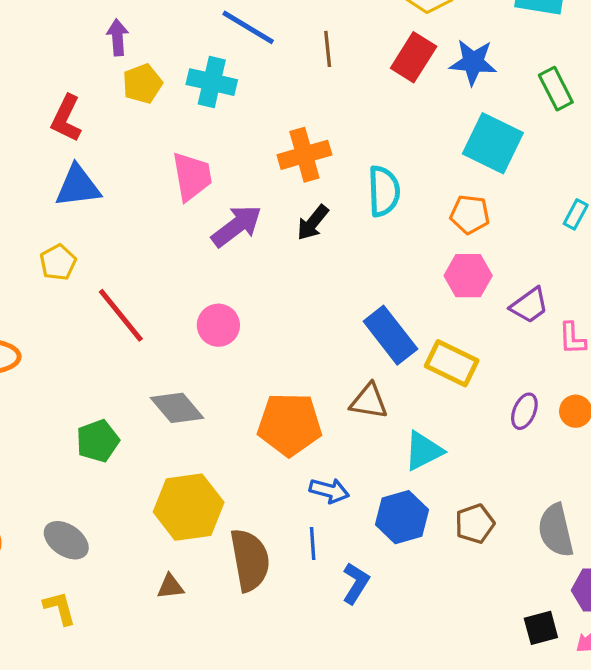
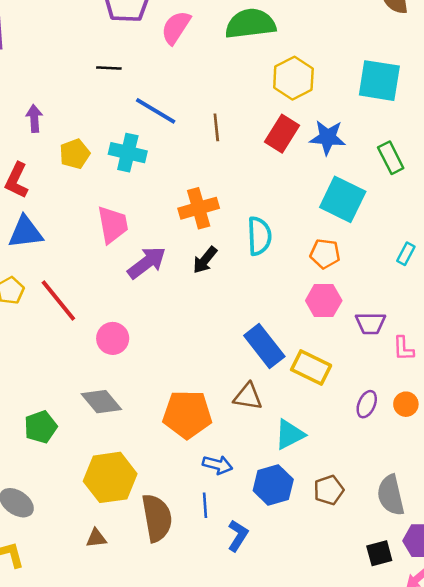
purple arrow: (117, 37) -> (34, 119), moved
purple trapezoid: (529, 305) -> (370, 323), turned 36
red line: (121, 315) -> (58, 301), moved
pink circle: (218, 325) -> (113, 338), moved
black square: (541, 628) -> (379, 553), moved

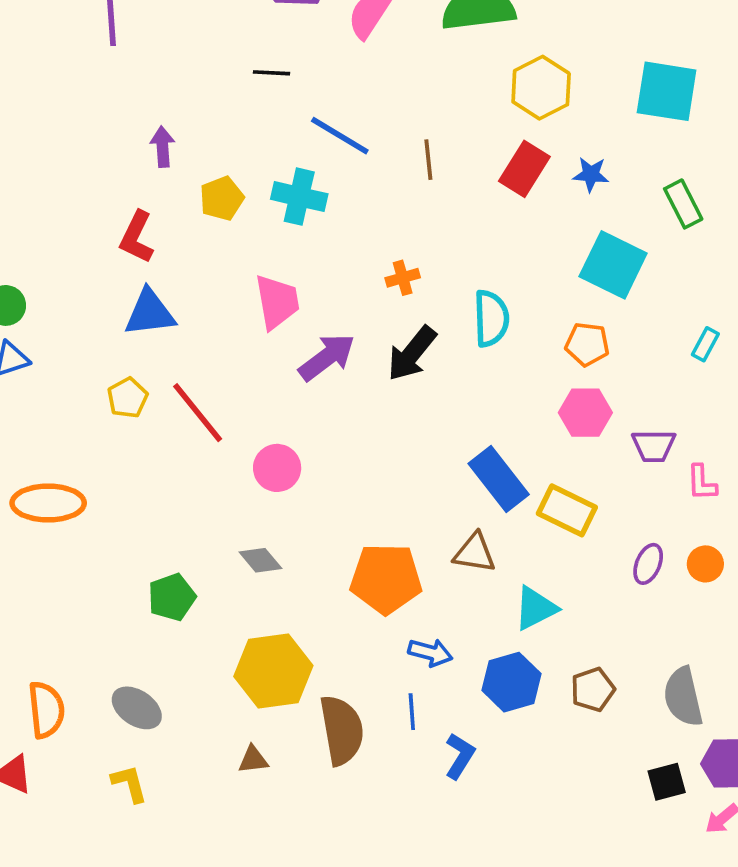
blue star: (328, 137) -> (591, 174), size x0.7
orange cross: (199, 208) -> (403, 278), size x0.6
black arrow: (205, 260) -> (412, 353), size x1.4
gray diamond: (101, 402) -> (260, 560), size x0.7

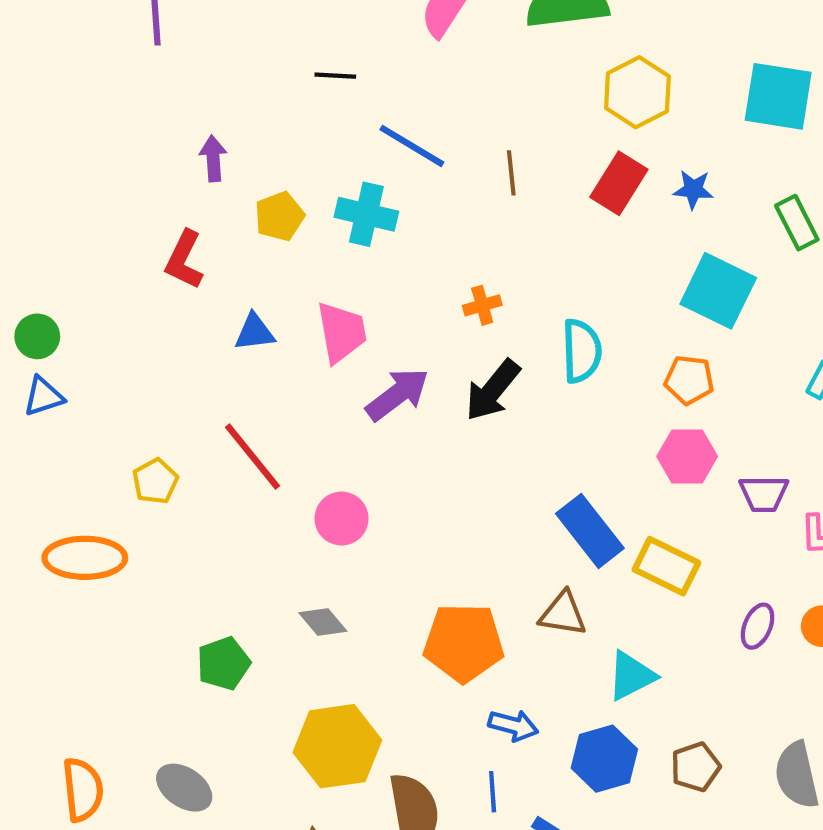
blue triangle: (150, 313) -> (255, 332), moved, size x0.7
yellow pentagon: (128, 398) -> (155, 481), moved

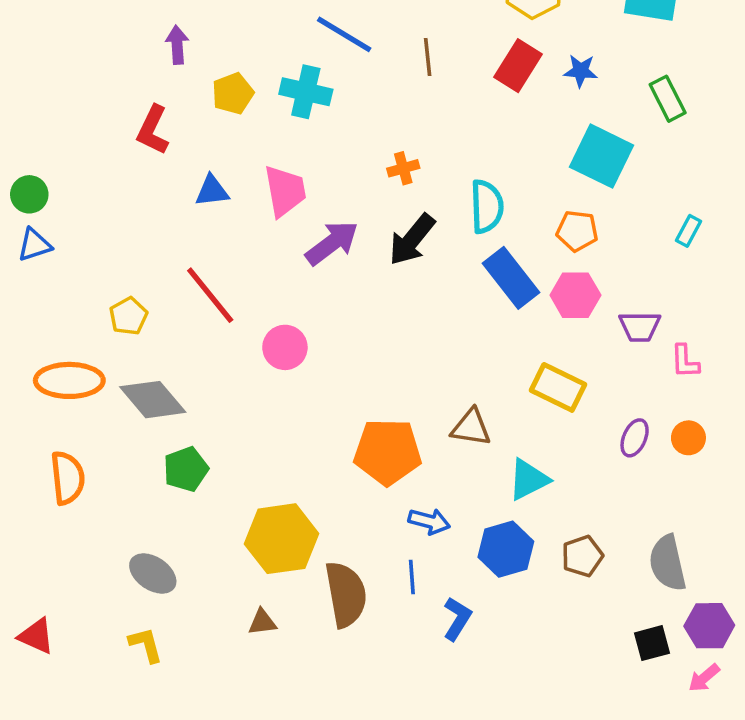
blue rectangle: (590, 531) -> (511, 278), moved
gray diamond: (323, 622) -> (153, 400), moved, size x1.6
orange semicircle: (83, 790) -> (68, 478), moved

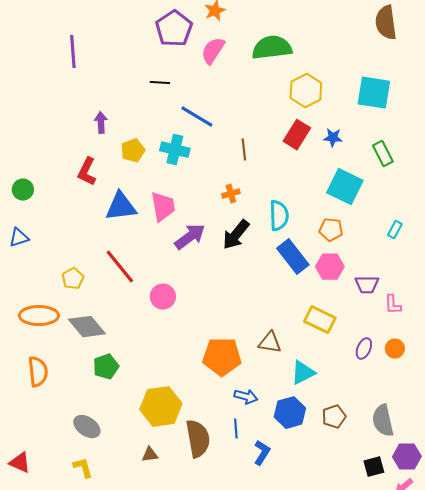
brown line: (428, 57) -> (244, 150), moved
blue triangle: (212, 191) -> (121, 207), size x1.6
green circle: (29, 194) -> (23, 190), moved

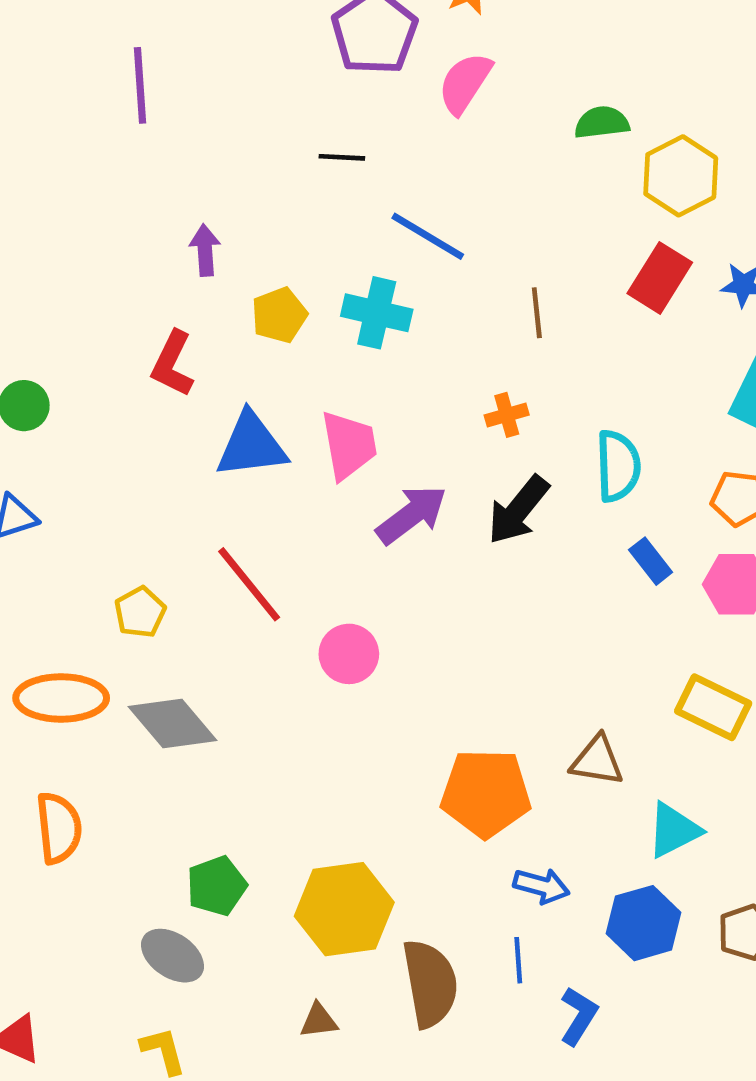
green semicircle: (272, 48) -> (602, 123), moved, size x0.6
blue rectangle: (293, 257) -> (651, 561), size x0.6
green pentagon: (106, 367) -> (217, 886), moved

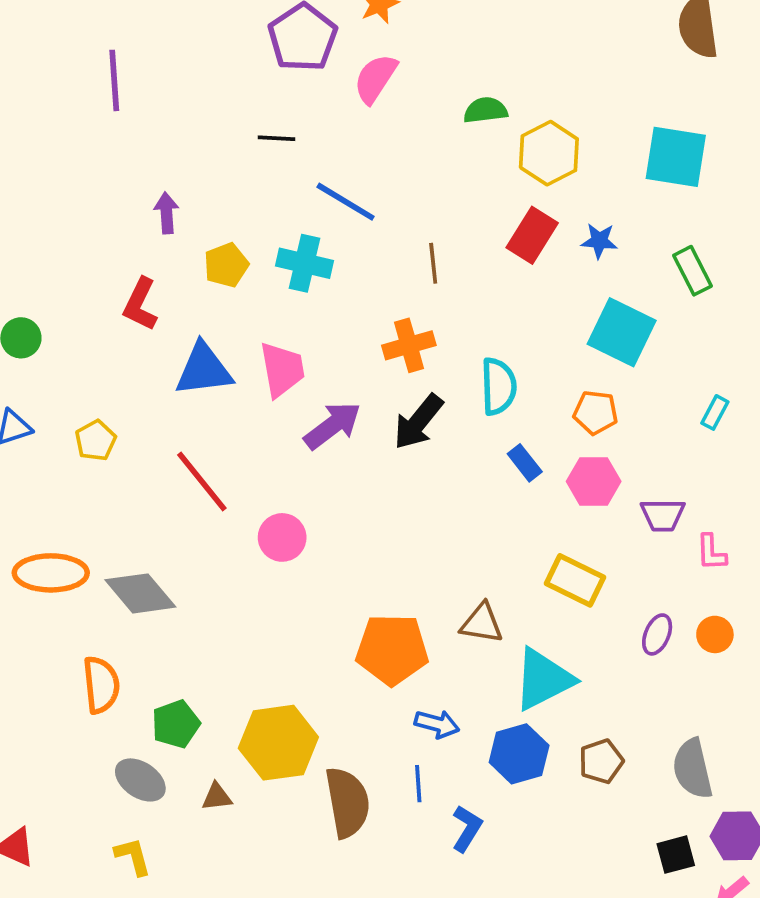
orange cross: (507, 415) -> (409, 345), size x1.5
yellow pentagon: (140, 612) -> (96, 440), moved
orange semicircle: (59, 828) -> (101, 685), moved
cyan triangle: (674, 830) -> (543, 679), size x1.4
brown triangle: (319, 1021) -> (217, 797), moved

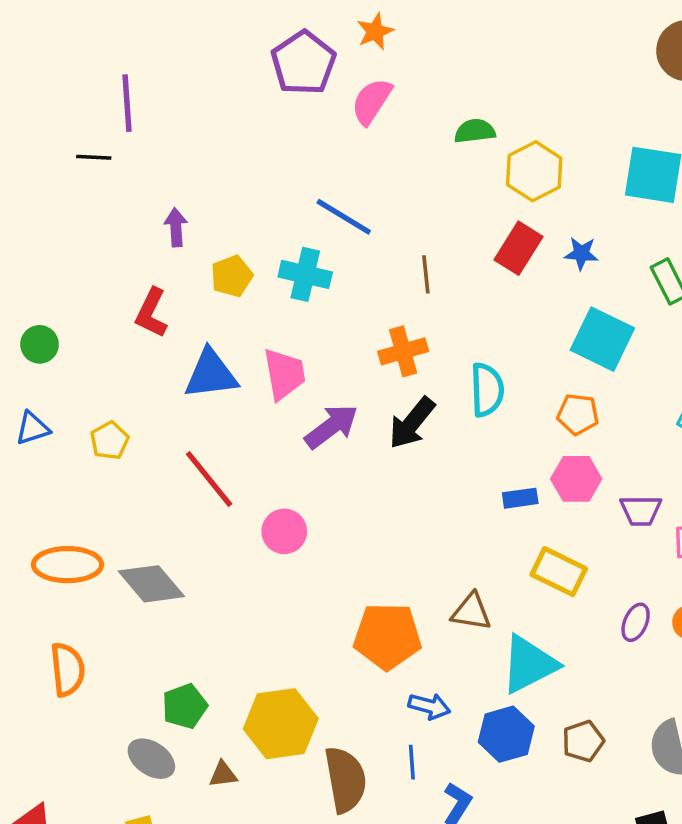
black line: (277, 138) -> (94, 157), moved
blue rectangle: (525, 463) -> (520, 498), moved, turned -60
orange semicircle: (101, 685) -> (67, 669), moved

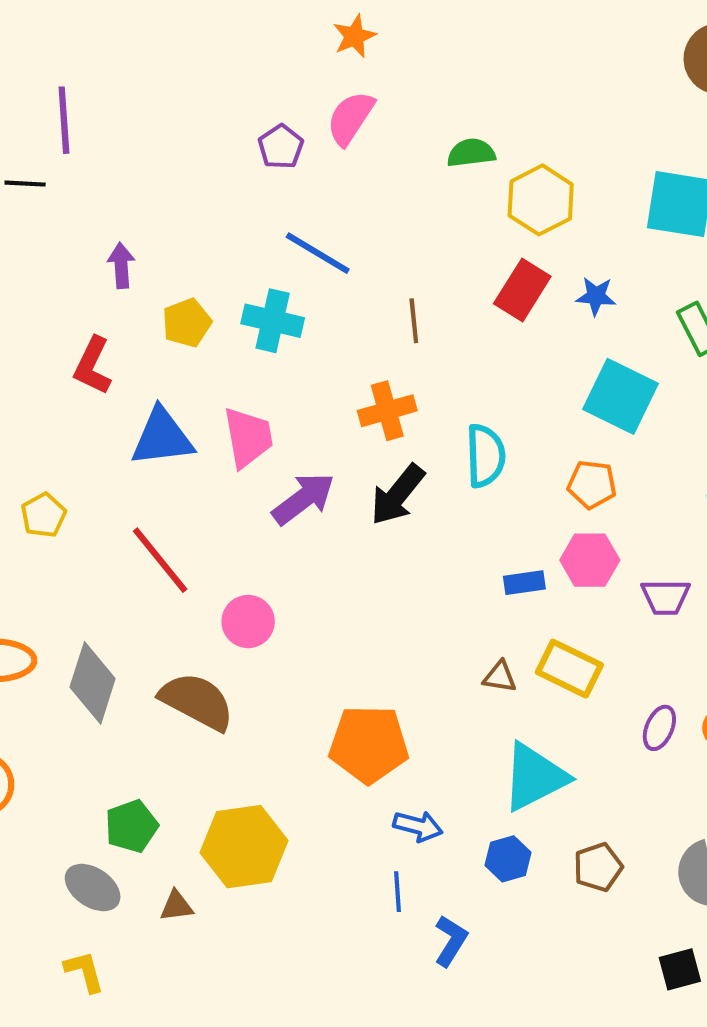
purple pentagon: (303, 63) -> (281, 147), moved, size x0.6
gray diamond: (151, 584) -> (93, 683), turned 58
brown triangle: (471, 612) -> (500, 677), moved, size x0.7
blue hexagon: (506, 734) -> (508, 859), size x0.7
brown semicircle: (345, 780) -> (197, 701), moved, turned -52

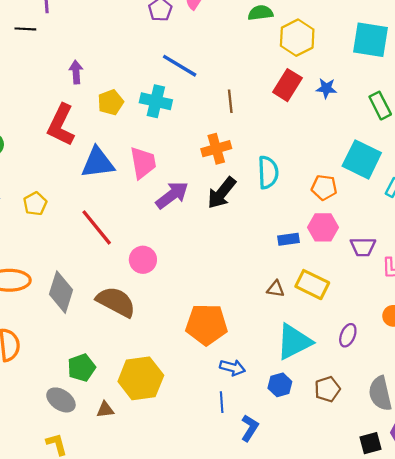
red L-shape: (93, 366) -> (61, 125), size x1.4
cyan square: (621, 396) -> (362, 159), moved
purple ellipse: (659, 728) -> (348, 335), moved

